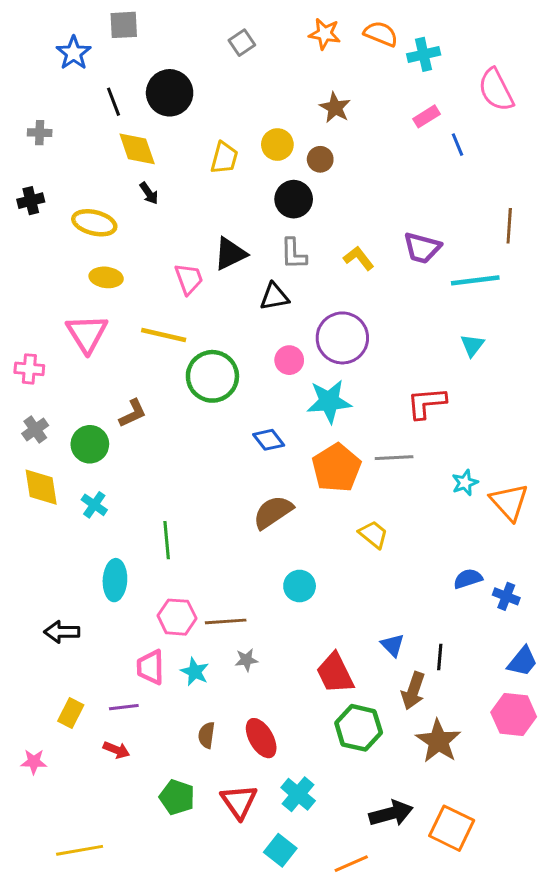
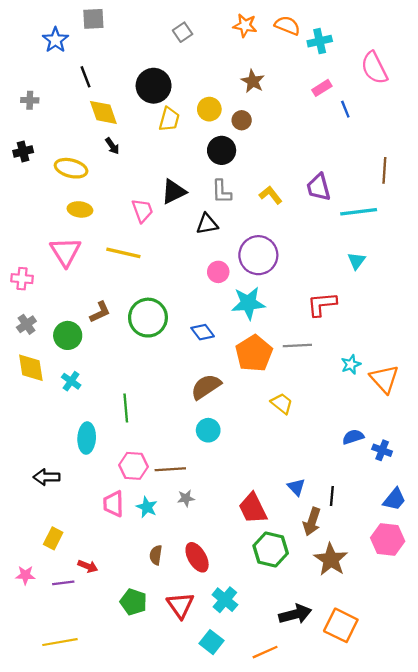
black circle: (170, 93) -> (154, 86), moved
purple trapezoid: (422, 248) -> (319, 187), turned 60
green circle: (212, 376) -> (148, 318), moved
cyan circle: (300, 586) -> (208, 430), moved
purple line: (124, 707) -> (63, 583), moved

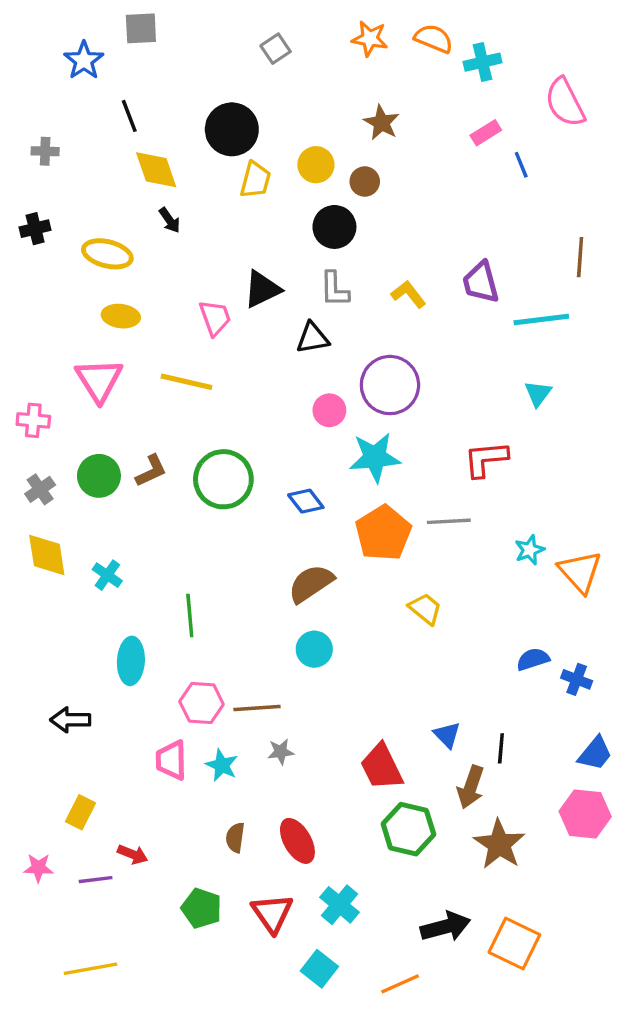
green circle: (68, 335) -> (99, 476), moved

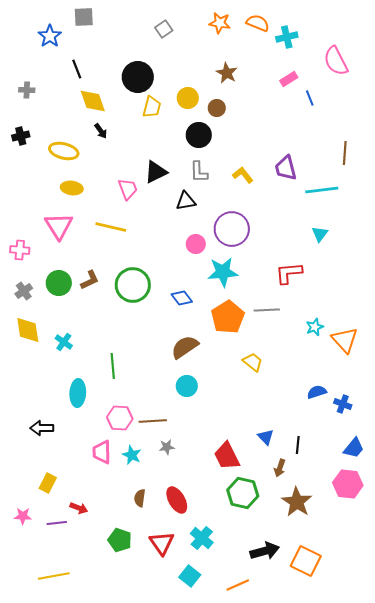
brown arrow: (471, 787) -> (280, 468), size x0.7

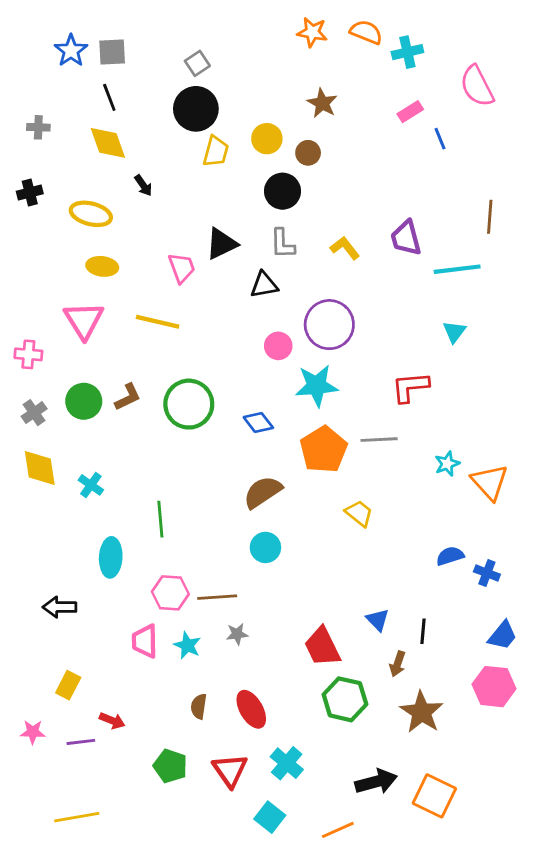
gray square: (84, 17) -> (112, 52), moved
gray square: (164, 29) -> (197, 63), moved
yellow diamond: (93, 101) -> (108, 143), moved

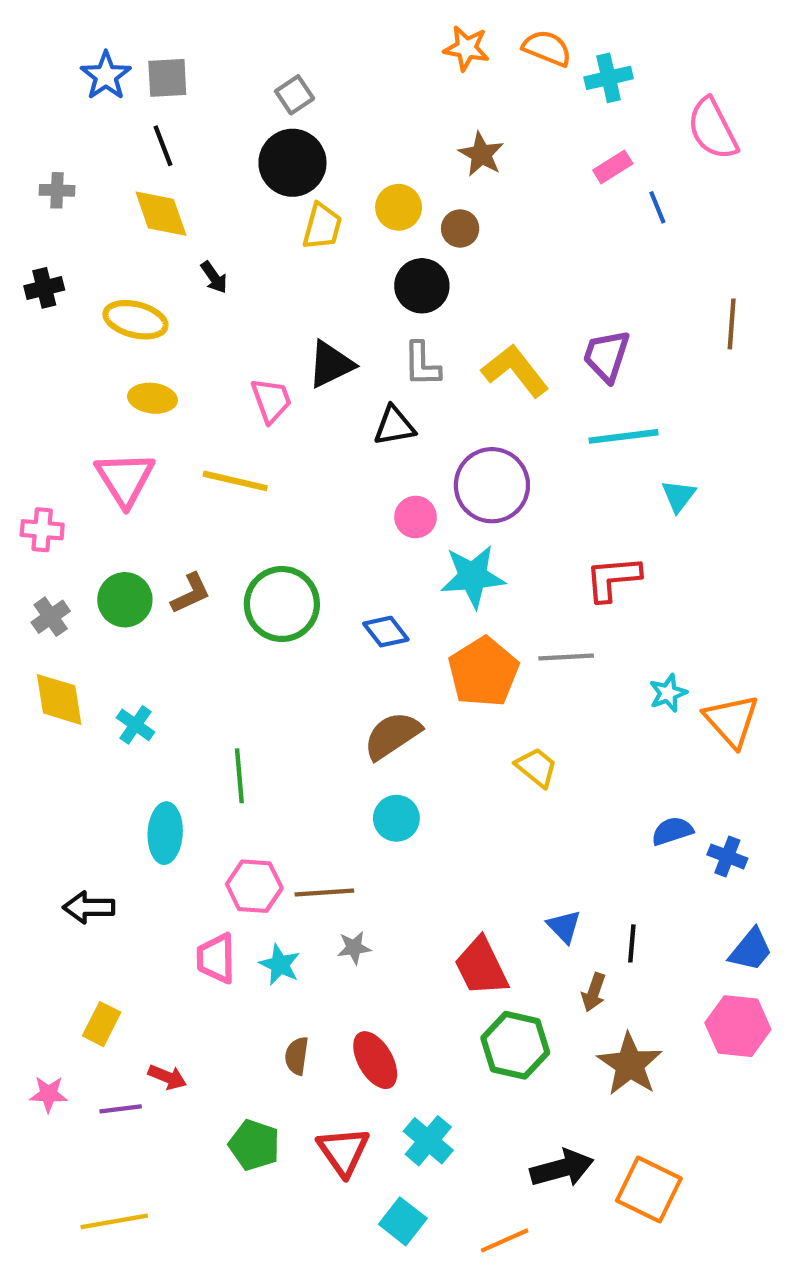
purple trapezoid: (406, 238) -> (606, 356), turned 33
yellow L-shape: (345, 248) -> (515, 371), size x1.5
cyan line: (457, 269) -> (623, 436), moved

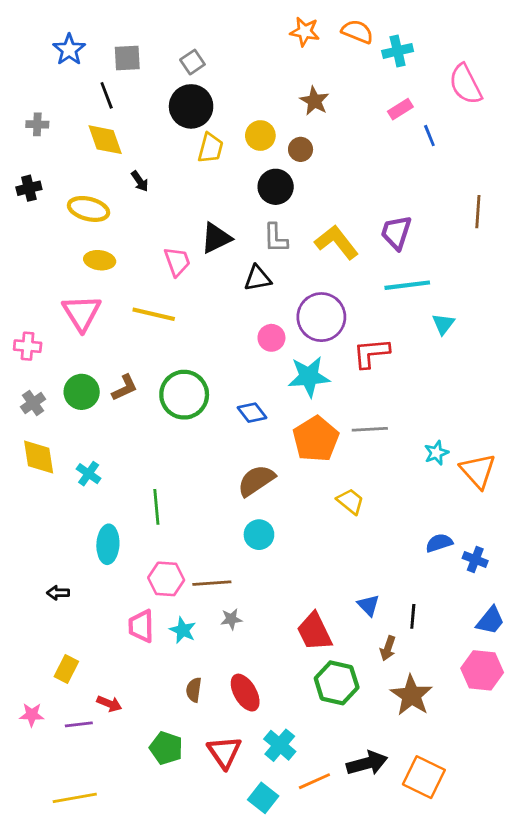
gray square: (167, 78) -> (127, 58), moved
red L-shape: (613, 579) -> (371, 353), moved
black arrow: (89, 907) -> (58, 593), size x0.7
orange line: (505, 1240) -> (314, 781), moved

